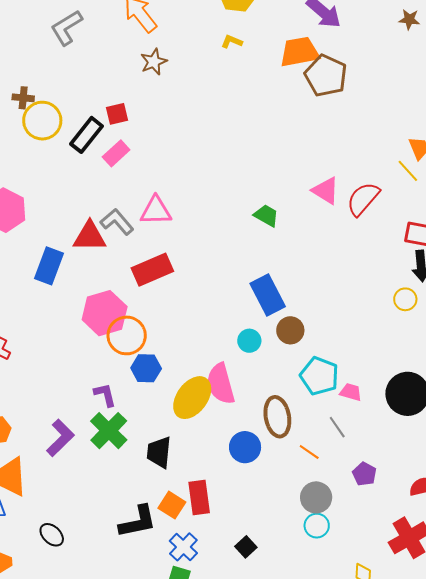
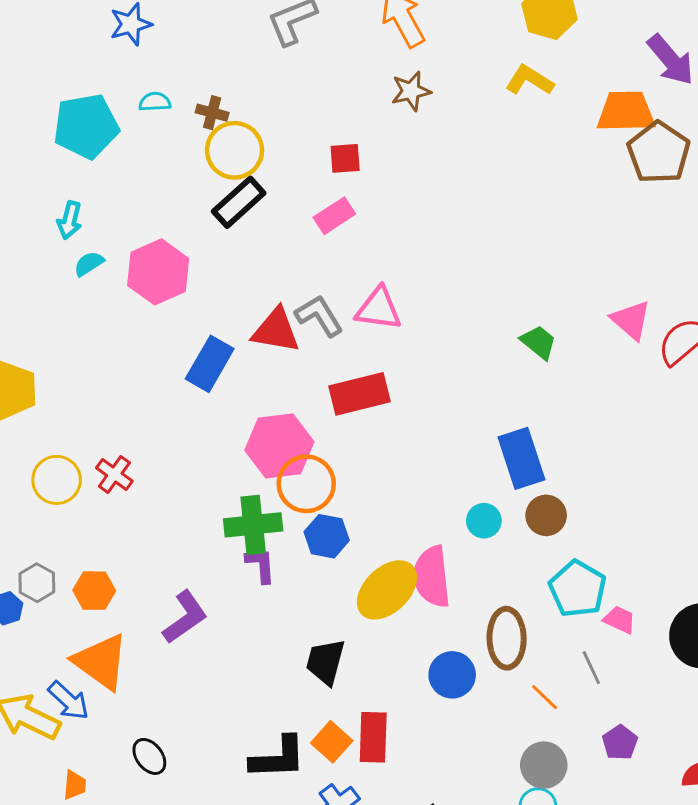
yellow L-shape: (232, 42) -> (530, 80), size x1.5
black rectangle: (86, 135) -> (239, 202), moved
green cross: (109, 431) -> (253, 525), moved, turned 30

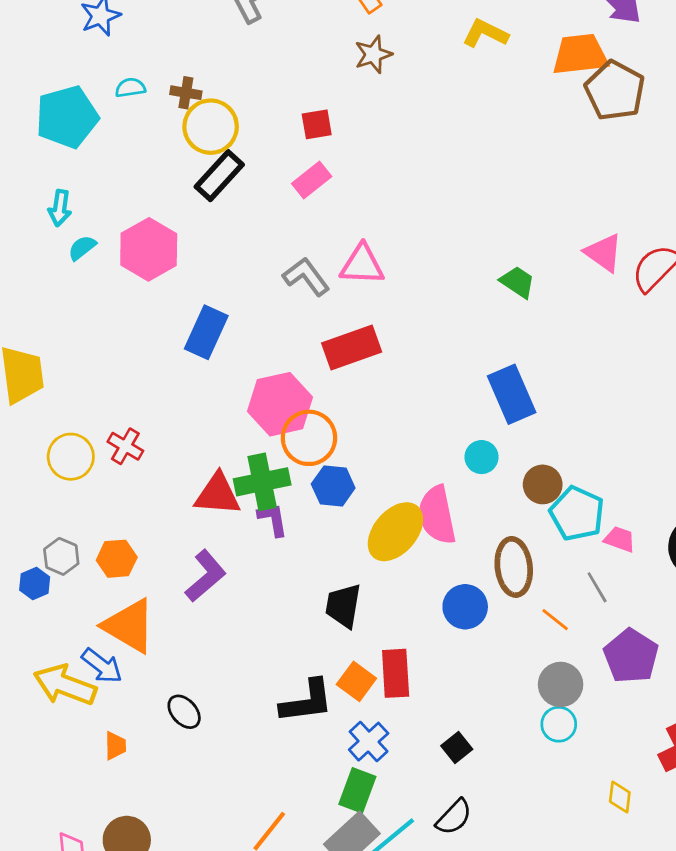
red triangle: (276, 331) -> (218, 494), moved
brown circle: (546, 515) -> (543, 484), moved
purple pentagon: (620, 742) -> (631, 656), size x1.6

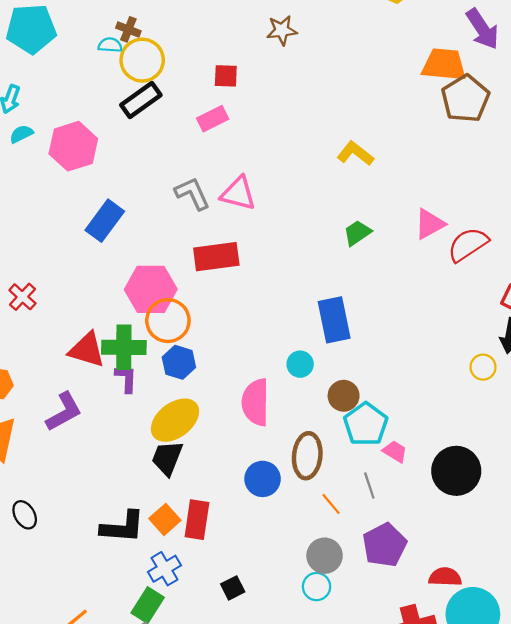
yellow L-shape: (485, 33) -> (355, 153), moved
cyan semicircle: (130, 88) -> (110, 45), moved
pink triangle: (604, 253) -> (430, 224), turned 44
green trapezoid: (518, 282) -> (357, 233), turned -80
yellow ellipse: (395, 532) -> (175, 420), moved

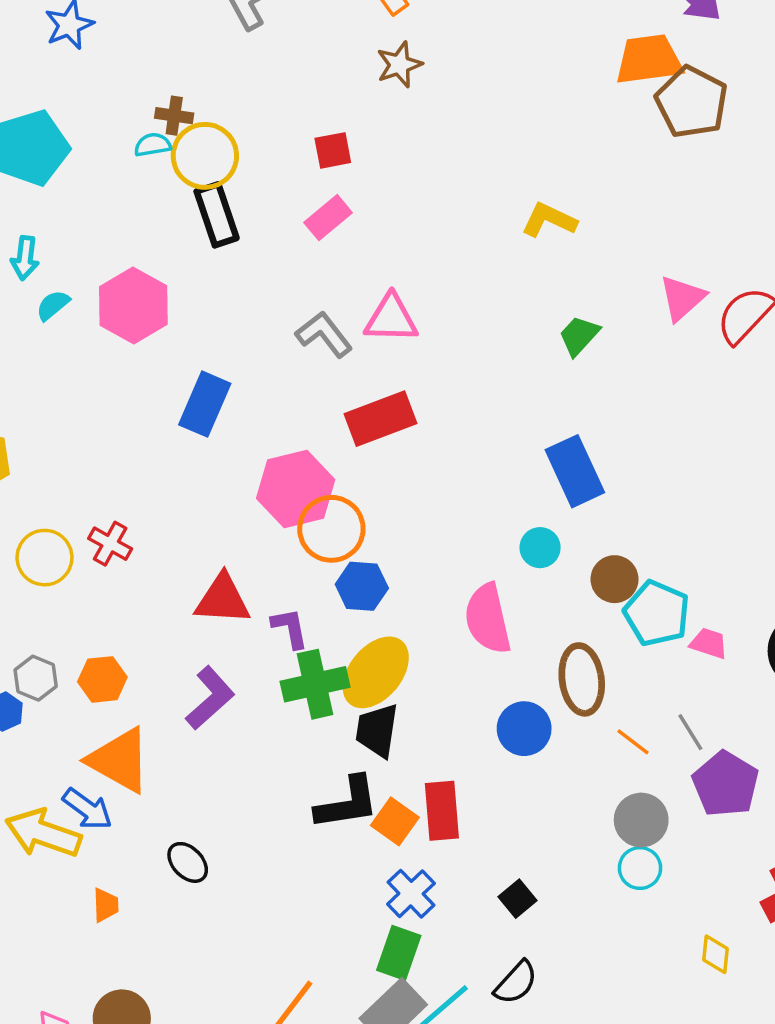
black rectangle: (141, 100) -> (217, 215), turned -60
green cross: (124, 347) -> (315, 684), moved
gray line: (369, 485) -> (690, 732), moved
black L-shape: (123, 527) -> (347, 803), moved

